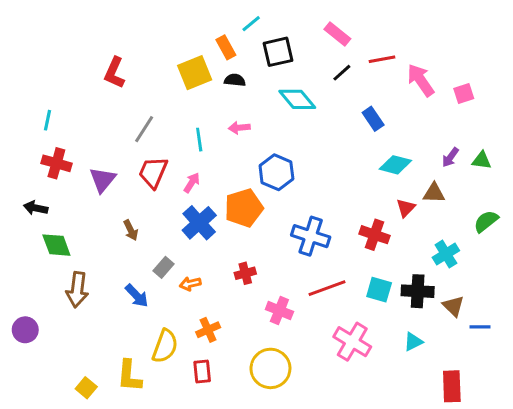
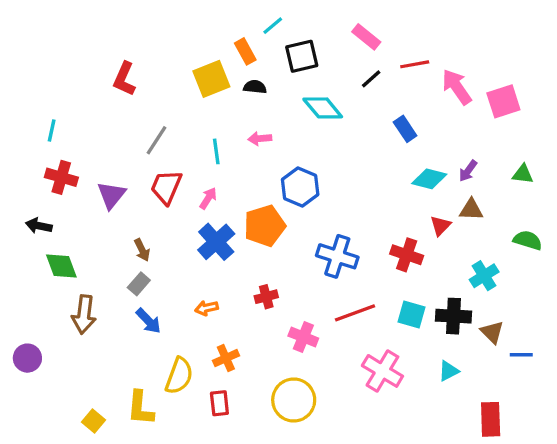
pink square: (464, 93) -> (503, 101), size x1.5
purple arrow: (450, 157) -> (468, 171), moved
green semicircle: (486, 221) -> (528, 240), turned 55
gray rectangle: (163, 267) -> (139, 284), moved

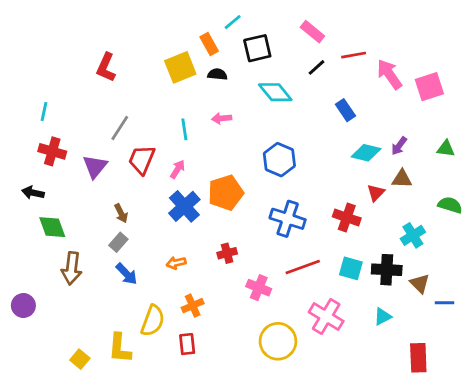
gray line: (157, 140) -> (120, 128), moved
blue hexagon: (300, 187) -> (279, 160), moved
yellow circle: (294, 400) -> (278, 341), moved

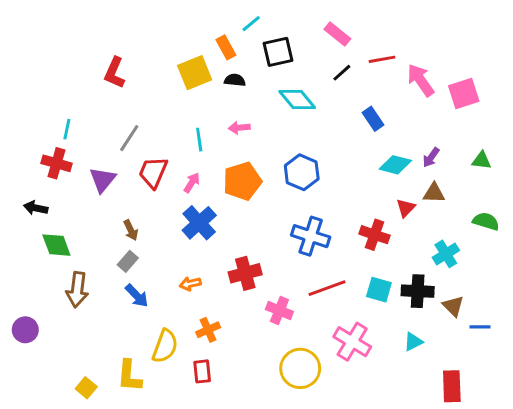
cyan line: (44, 111) -> (67, 129), moved
orange pentagon: (226, 193) -> (242, 181), moved
red cross: (227, 253) -> (245, 273), size x1.5

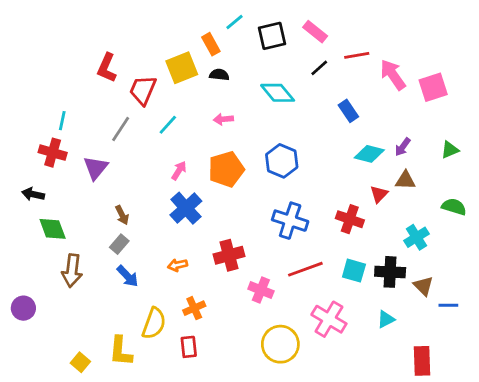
black square: (278, 52) -> (272, 36), moved
cyan line: (199, 140) -> (168, 125), moved, turned 50
green triangle: (482, 160) -> (450, 150), turned -30
red trapezoid: (153, 172) -> (143, 90), moved

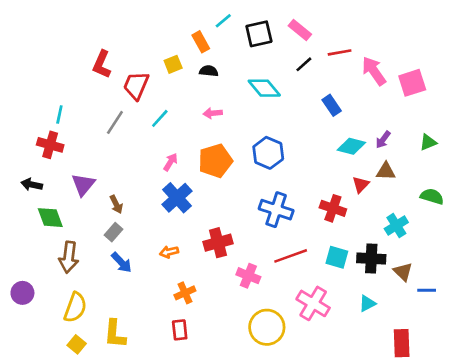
yellow square: (182, 68) -> (173, 64), size x0.6
purple triangle: (96, 168) -> (83, 185), moved
yellow semicircle: (154, 323) -> (75, 307), moved

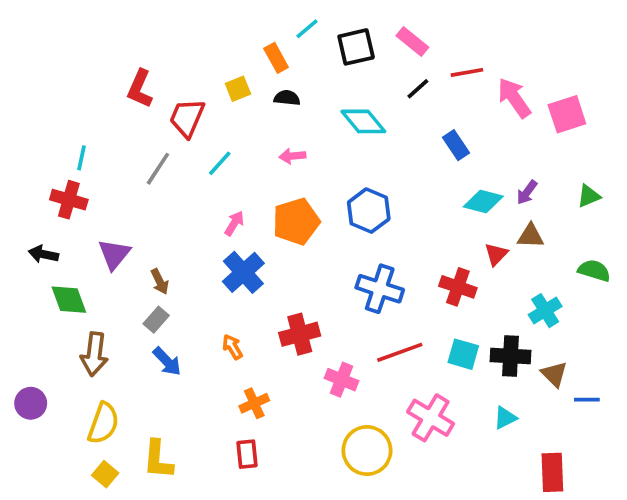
orange arrow: (169, 252) -> (232, 347), turned 72

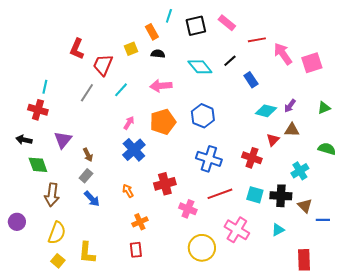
cyan line: (307, 29) -> (169, 16), turned -32
black line: (418, 89) -> (230, 61), moved
pink arrow: (292, 156) -> (161, 86), size x1.5

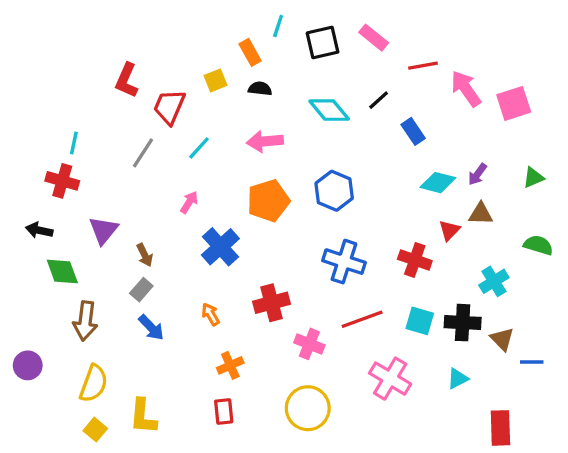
pink arrow: (129, 123) -> (189, 202), moved
yellow circle: (202, 248) -> (308, 408), moved

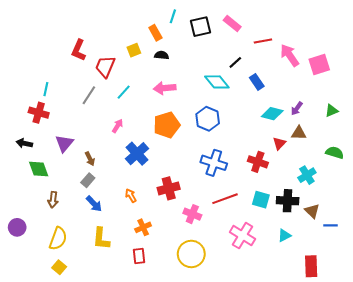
cyan diamond: (329, 110) -> (217, 82), moved
brown arrow: (85, 321) -> (53, 200), size x0.7
yellow L-shape: (143, 416) -> (101, 239), moved

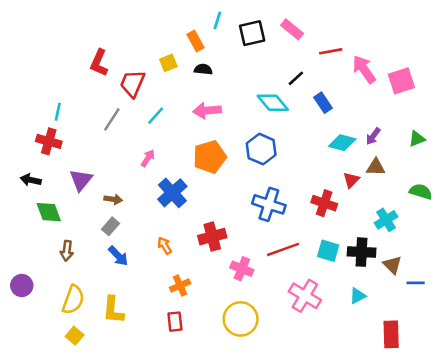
brown arrow: (90, 159) -> (113, 199), turned -56
yellow L-shape: (101, 239) -> (113, 310), moved

